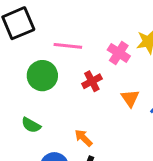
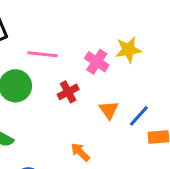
orange arrow: (83, 138) -> (80, 152), moved

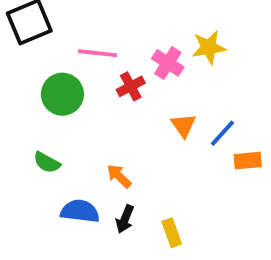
red cross: (68, 92) -> (131, 86), moved
orange arrow: (80, 152) -> (119, 176), moved

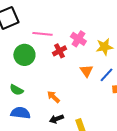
yellow star: (209, 47) -> (104, 47), moved
blue semicircle: (80, 211) -> (20, 113), moved
black arrow: (125, 219) -> (56, 119), turned 48

